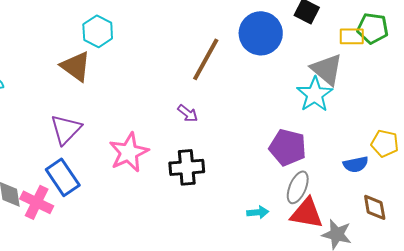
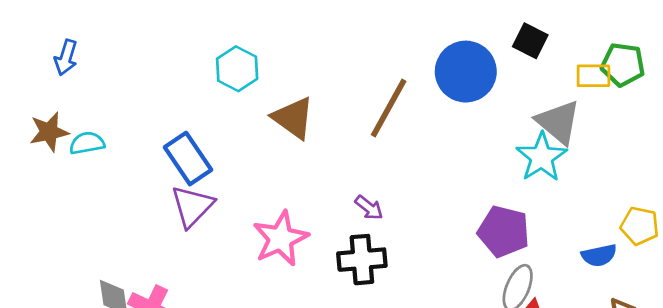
brown triangle: (76, 66) -> (293, 118), moved
purple arrow: (188, 113) -> (369, 208), moved
blue rectangle: (63, 177) -> (188, 159), moved

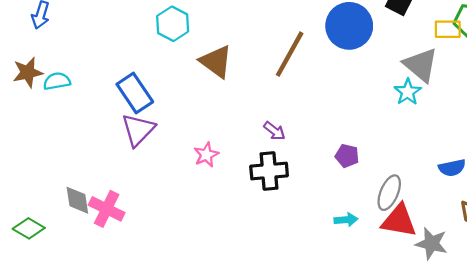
cyan star: (542, 157) -> (408, 92), size x0.7
purple pentagon: (504, 231) -> (347, 156), moved, size x0.6
pink star: (281, 238) -> (206, 155), size x0.6

